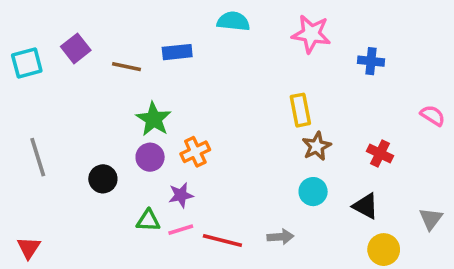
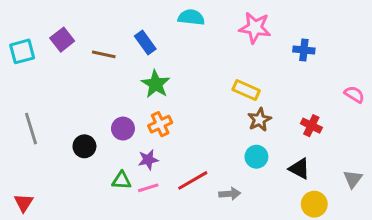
blue rectangle: (177, 52) -> (145, 43), turned 60
yellow rectangle: (300, 110) -> (246, 90), turned -55
green star: (154, 119) -> (156, 84), moved
red line: (222, 240) -> (193, 180), moved, turned -44

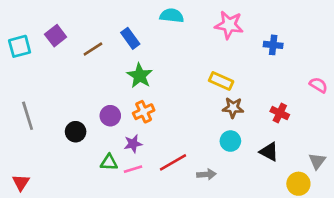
brown line: (104, 54) -> (93, 49), turned -45
brown star: (259, 120) -> (233, 108), turned 30
yellow circle: (314, 204) -> (298, 184), moved

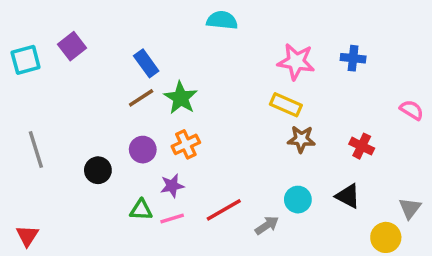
pink star: (229, 25) -> (296, 62), moved
blue rectangle: (130, 38) -> (146, 63), moved
brown line: (93, 49) -> (141, 98), moved
cyan circle: (230, 141) -> (298, 200), moved
gray arrow: (206, 174) -> (267, 225), turned -30

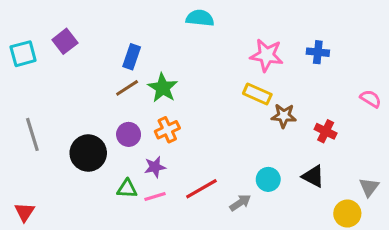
blue rectangle: (146, 63) -> (132, 57), turned 55
brown star: (301, 139) -> (284, 116), moved
black circle: (98, 170) -> (88, 153), size x1.5

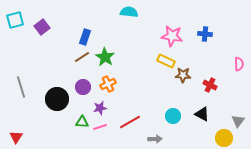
cyan square: (23, 54) -> (15, 20), moved
pink semicircle: (371, 99) -> (239, 64), turned 56
gray arrow: (240, 203) -> (155, 139), moved, turned 32

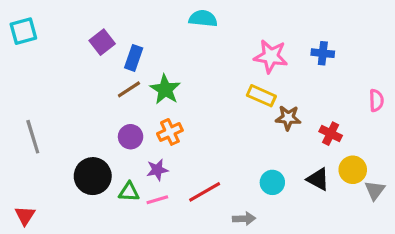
purple square: (42, 27) -> (102, 42), moved
black circle: (57, 99) -> (93, 176), moved
yellow circle: (224, 138) -> (353, 170), moved

